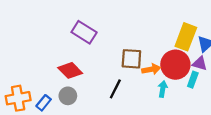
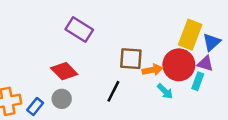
cyan arrow: (163, 89) -> (165, 91), turned 126

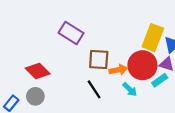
purple rectangle: (79, 30) -> (71, 33), moved
cyan rectangle: (198, 81) -> (160, 80), turned 35
black line: (113, 91) -> (94, 89), moved, turned -60

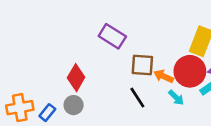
orange arrow: (118, 70) -> (164, 76), turned -144
red diamond: (38, 71) -> (76, 78), turned 75

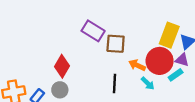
brown square: (142, 65) -> (116, 44), moved
black line: (137, 98) -> (115, 83), turned 36

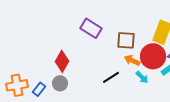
brown square: (116, 44) -> (126, 40), moved
black line: (115, 83) -> (111, 77), turned 54

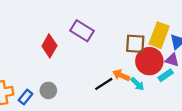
brown square: (126, 40) -> (135, 44), moved
orange arrow: (132, 60) -> (121, 75), moved
red diamond: (62, 61) -> (49, 46), moved

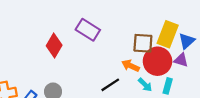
orange arrow: (121, 75) -> (131, 66), moved
cyan rectangle: (166, 75) -> (168, 86), moved, turned -40

